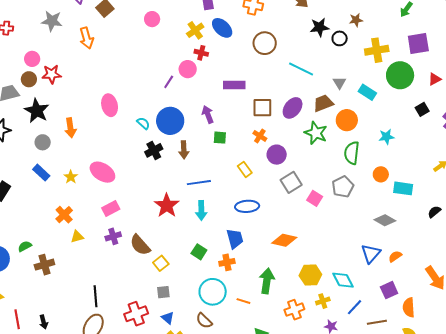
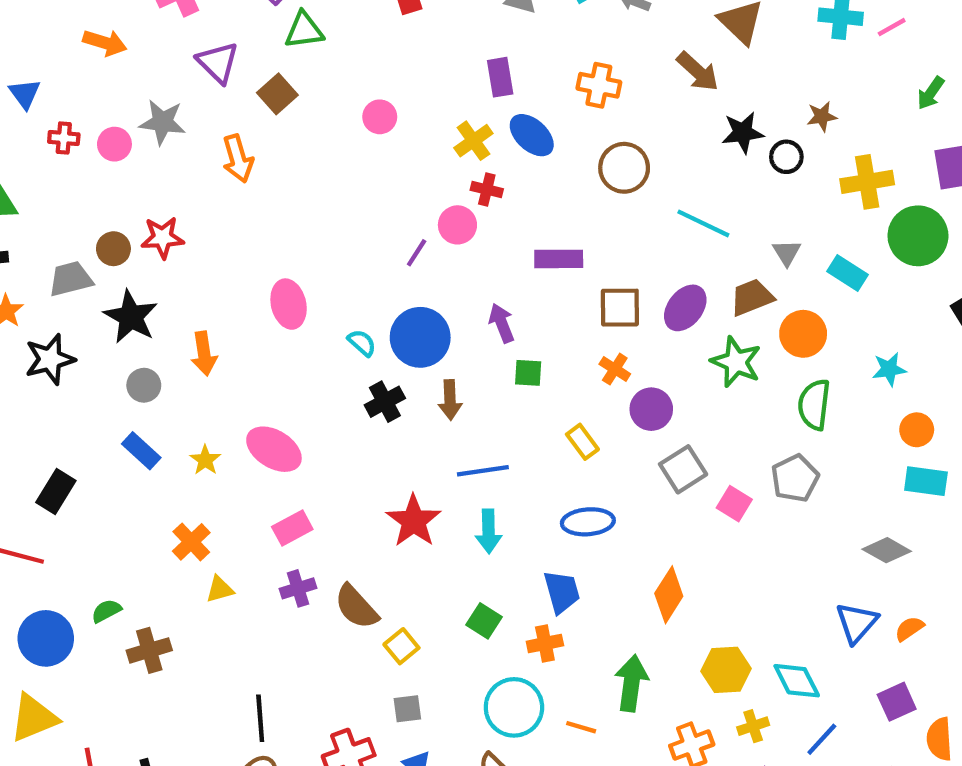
pink circle: (32, 59) -> (114, 144), moved
orange circle: (381, 174) -> (917, 430), moved
orange diamond: (284, 240) -> (669, 595), turned -70

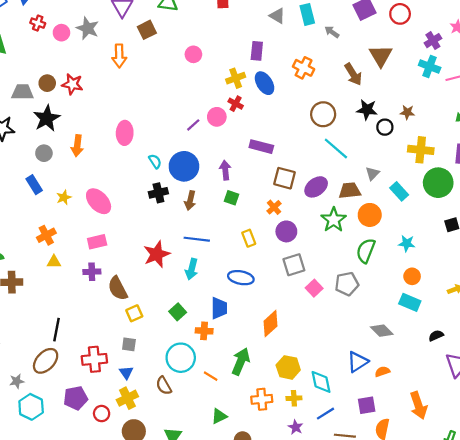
brown circle: (624, 168) -> (323, 114), moved

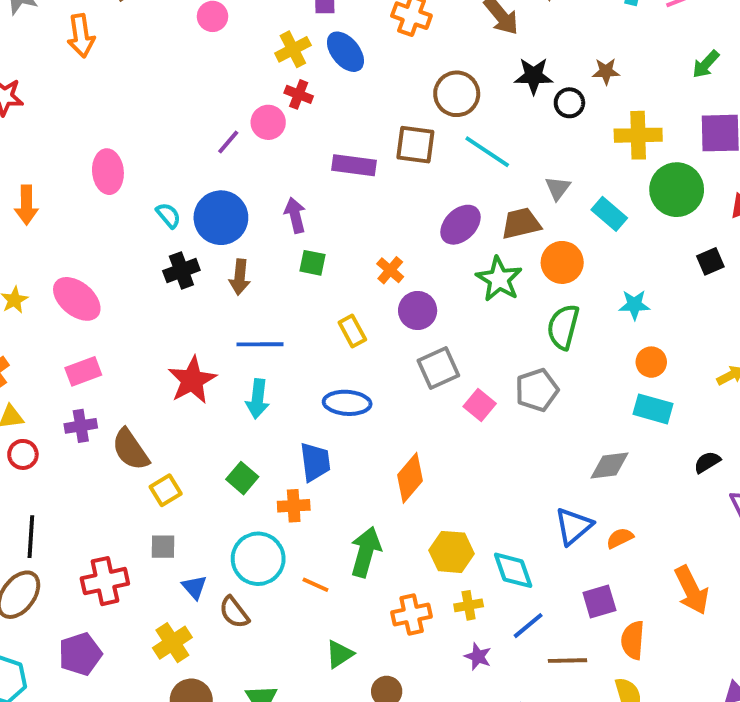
brown square: (285, 178) -> (415, 145), moved
gray diamond: (382, 331) -> (609, 465), turned -45
blue triangle: (126, 373) -> (194, 587), moved
red circle: (102, 414) -> (23, 454), moved

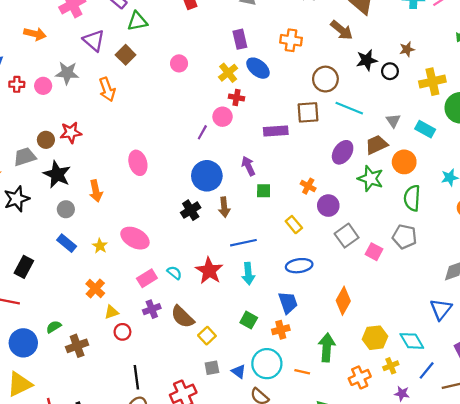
cyan semicircle: (168, 215) -> (174, 273), moved
gray pentagon: (537, 390) -> (405, 237), turned -30
blue triangle: (194, 587) -> (239, 371), moved

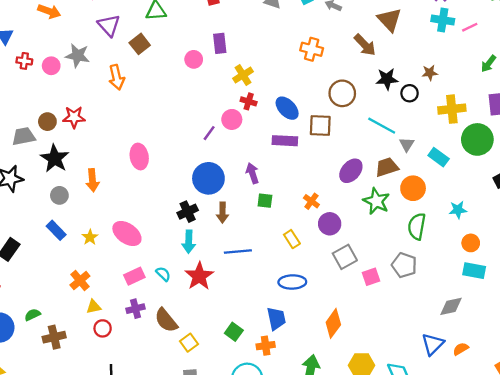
purple rectangle: (240, 39) -> (220, 43), moved
blue ellipse: (258, 68) -> (287, 108), moved
cyan line: (349, 108) -> (382, 126), moved
pink square: (374, 252) -> (371, 277), turned 36
cyan arrow: (248, 274) -> (189, 242), moved

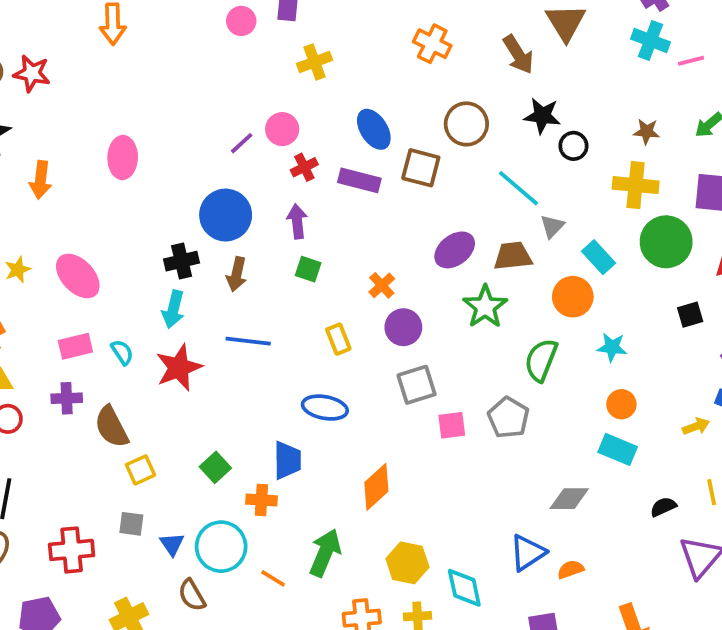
brown star: (430, 73) -> (647, 132), moved
red cross: (249, 101) -> (304, 167), moved, turned 35
orange circle: (413, 188) -> (573, 297), moved

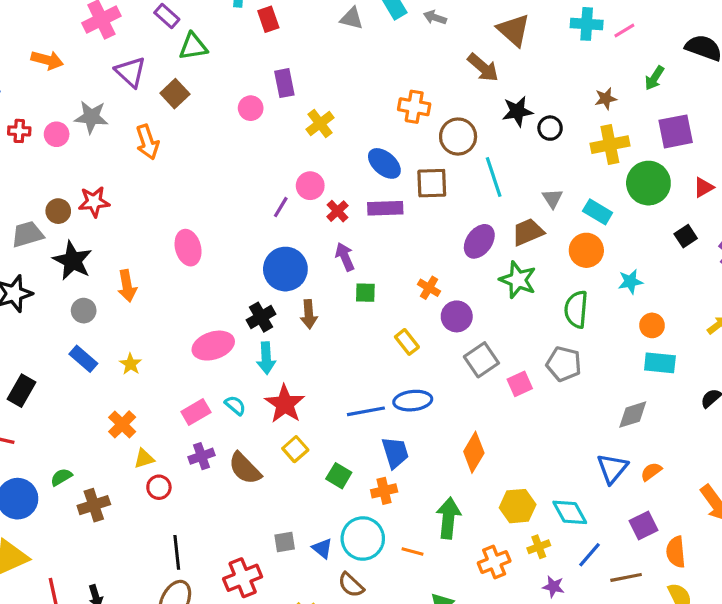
orange cross: (432, 44) -> (414, 107), moved
cyan line: (519, 188) -> (494, 177), moved, turned 48
pink ellipse: (78, 276) -> (213, 346), moved, turned -48
blue line: (248, 341) -> (366, 411), moved
yellow square: (140, 470) -> (295, 449), moved

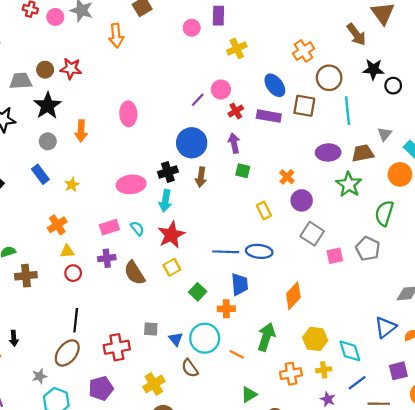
orange cross: (414, 107) -> (304, 51), turned 35
purple ellipse: (479, 241) -> (328, 152), turned 40
gray square: (481, 360) -> (312, 234), turned -35

